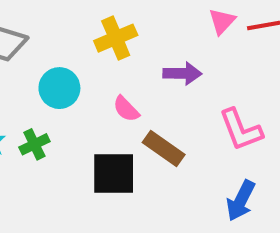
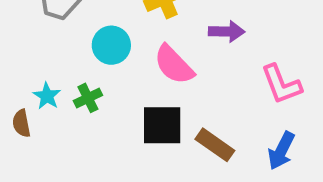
pink semicircle: (126, 109) -> (174, 65), size x1.6
brown rectangle: (164, 148) -> (215, 145), moved

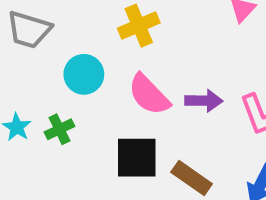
purple arrow: (227, 32) -> (204, 101), moved

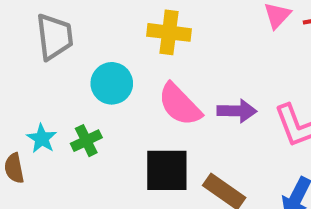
yellow cross: (139, 26) -> (169, 32), turned 30
gray trapezoid: (29, 30) -> (54, 37), turned -114

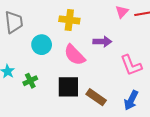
purple arrow: (237, 111) -> (102, 42), moved
green cross: (86, 141) -> (30, 81), moved

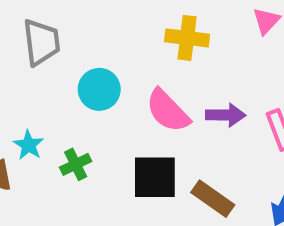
yellow cross: (69, 20) -> (187, 38), moved
purple arrow: (102, 42) -> (226, 115), moved

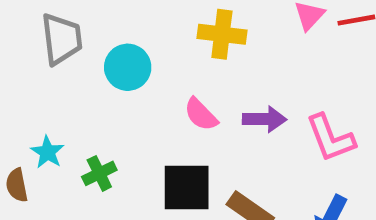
cyan circle: (99, 89) -> (128, 67), moved
pink semicircle: (168, 111) -> (201, 114), size x0.7

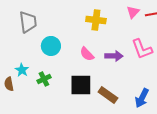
cyan circle: (128, 67) -> (51, 46), moved
pink L-shape: (330, 138) -> (142, 49), moved

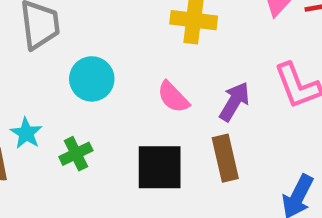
purple arrow: (114, 56) -> (234, 102), turned -60
brown rectangle: (108, 95) -> (225, 158), moved, turned 42

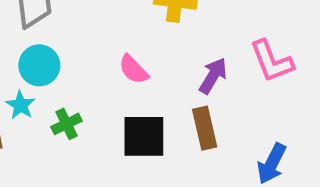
cyan circle: (92, 79) -> (39, 65), moved
pink semicircle: (173, 97) -> (133, 69), moved

